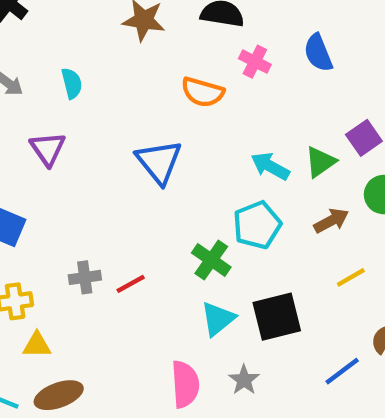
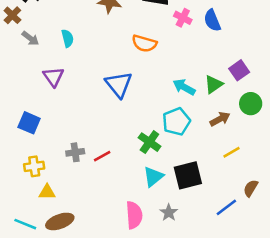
pink cross: (255, 62) -> (183, 18), moved

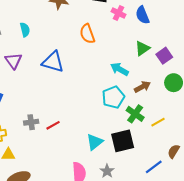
orange semicircle: (144, 43) -> (87, 34), turned 54
blue triangle: (119, 84) -> (53, 62), moved, turned -35
green triangle: (214, 84) -> (142, 48), moved
brown arrow: (220, 119) -> (142, 87), moved
green cross: (149, 142) -> (135, 114), moved

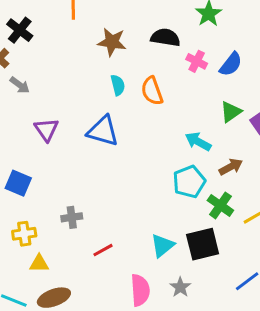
blue semicircle: (142, 15) -> (231, 64), turned -120
cyan semicircle: (25, 30) -> (118, 85), moved
red line: (53, 125) -> (103, 250), moved

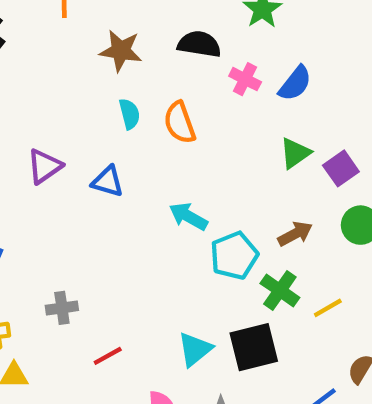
purple triangle: (46, 130) -> (44, 166), moved, turned 30
blue triangle: (103, 131) -> (108, 181), size x0.7
cyan arrow: (198, 142) -> (188, 216), moved

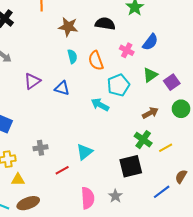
pink cross: (245, 79) -> (127, 50), moved
cyan pentagon: (234, 256) -> (118, 85), moved
cyan triangle: (195, 349) -> (85, 152), moved

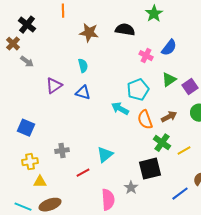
cyan semicircle: (72, 56) -> (83, 66), moved
orange semicircle: (96, 61) -> (145, 120), moved
gray star: (115, 196) -> (131, 188), moved

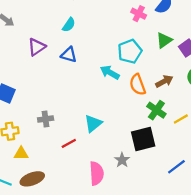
cyan semicircle: (83, 66) -> (69, 25), turned 48

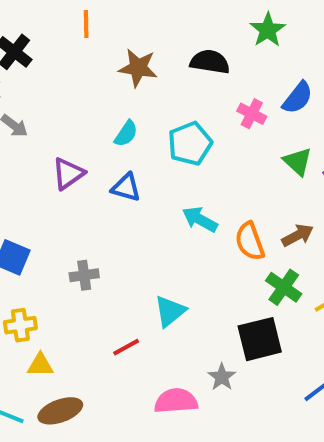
green triangle: (164, 40) -> (298, 162), turned -42
cyan pentagon: (130, 51) -> (190, 144), moved
gray cross: (46, 119) -> (84, 275), moved
pink semicircle: (97, 173) -> (176, 401), turned -90

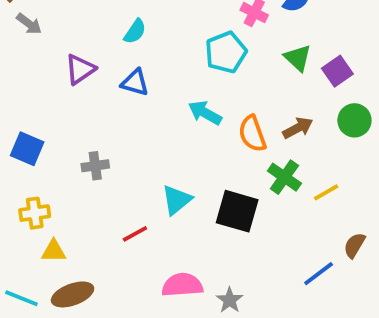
cyan pentagon: (190, 144) -> (226, 52), moved
black square: (260, 339) -> (237, 211), moved, turned 30
gray star: (222, 377) -> (230, 300), moved

